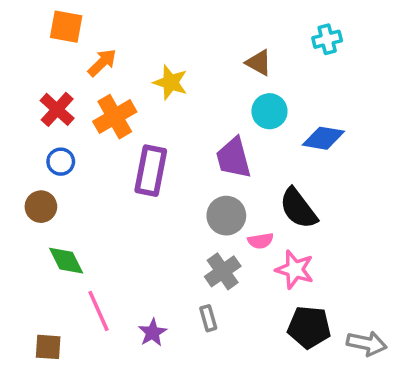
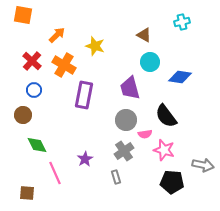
orange square: (66, 27) -> (23, 15), moved
orange cross: (115, 117) -> (64, 65), turned -30
purple star: (153, 333) -> (85, 159), moved
gray arrow: (367, 343) -> (203, 165), moved

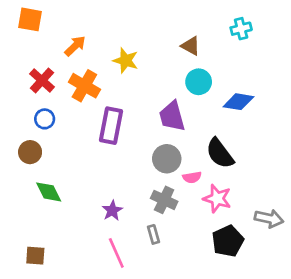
gray cross: (124, 151) -> (164, 200), turned -30
pink line: (55, 173) -> (116, 253), moved
black pentagon: (172, 182) -> (228, 241), turned -30

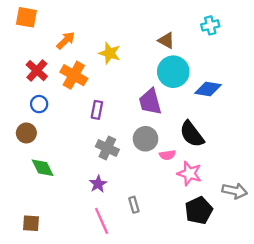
cyan circle: (199, 82) -> (173, 72), size x1.4
purple rectangle: (111, 126) -> (97, 110), size x0.6
gray cross: (164, 200) -> (107, 148), moved

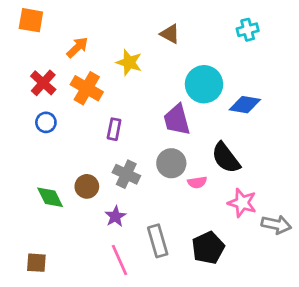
brown triangle: (166, 40) -> (170, 34), moved
brown circle: (26, 133) -> (87, 186), moved
pink star: (189, 173) -> (242, 203), moved
gray rectangle: (134, 205) -> (158, 241), size x1.6
black pentagon: (199, 210) -> (208, 248), moved

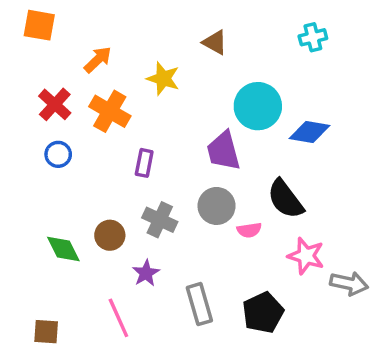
pink line: (120, 260) -> (118, 318), moved

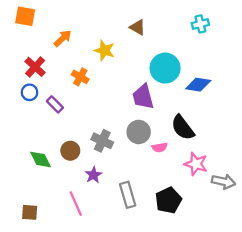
orange cross: (110, 111) -> (80, 77), moved, size x0.7
blue circle: (58, 154) -> (30, 92), moved
purple rectangle: (144, 163) -> (55, 104), moved, turned -56

